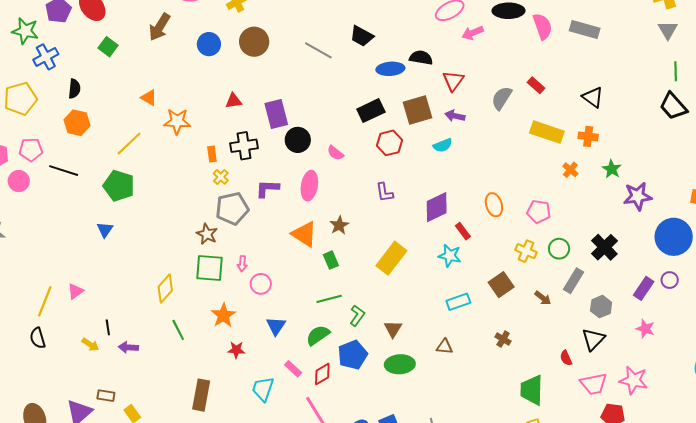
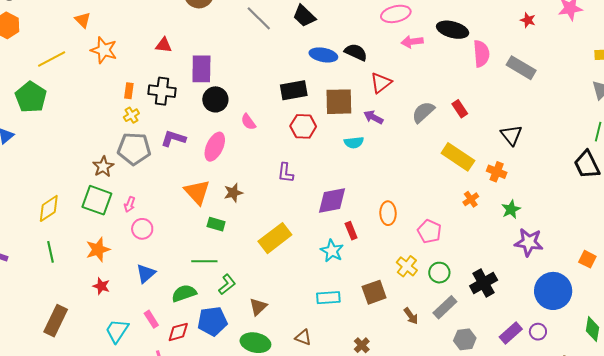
green rectangle: (331, 260) -> (216, 224), turned -66

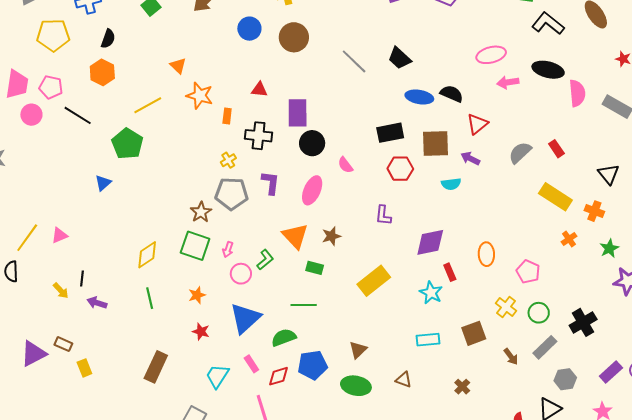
orange rectangle: (129, 91) -> (227, 116), moved
purple L-shape: (173, 138) -> (271, 183), turned 80
orange star: (98, 250) -> (197, 295), size x0.7
blue triangle: (146, 273) -> (245, 318), size x1.6
green L-shape: (227, 285) -> (265, 260), moved

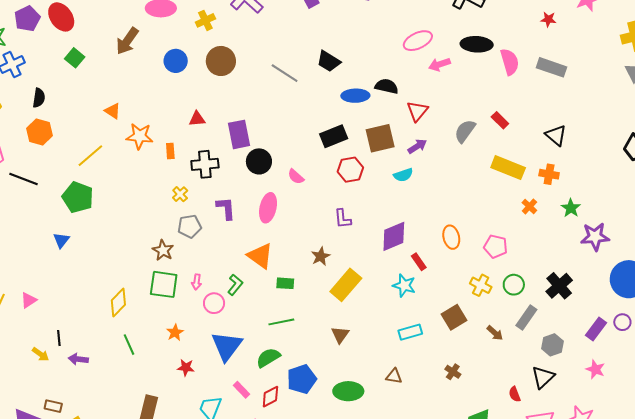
purple arrow: (470, 158) -> (417, 146), turned 132
gray pentagon: (232, 194) -> (190, 226), size x0.7
brown star: (331, 236) -> (321, 256), moved
brown triangle: (358, 350) -> (340, 335), moved

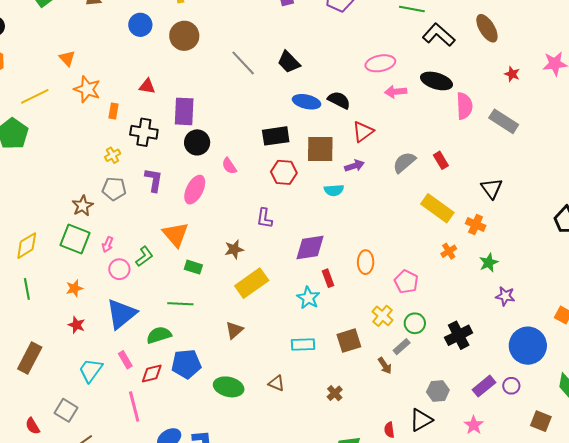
purple star: (595, 237) -> (505, 296), size x0.7
gray rectangle: (526, 318) -> (402, 347), moved, size x0.7

